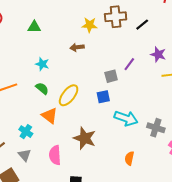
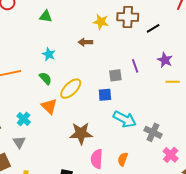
purple line: (129, 64) -> (135, 66), turned -64
brown star: (85, 138) -> (81, 133), turned -30
pink semicircle: (55, 155) -> (97, 159), moved

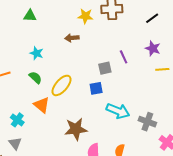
black line: (153, 28) -> (152, 18), moved

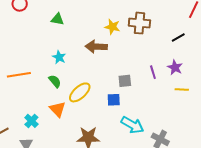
brown arrow: (72, 38) -> (96, 47), size x1.5
purple line: (124, 57) -> (153, 72), moved

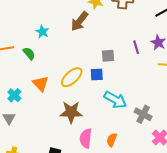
brown arrow: (96, 47) -> (80, 21), turned -55
green semicircle: (55, 81) -> (29, 53), moved
yellow ellipse: (80, 92) -> (72, 77), moved

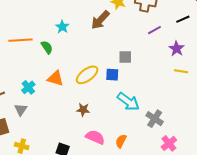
purple line: (136, 47) -> (154, 30), moved, turned 72
orange triangle: (41, 84) -> (55, 78), turned -36
brown star: (71, 112) -> (83, 110), size x0.6
pink semicircle: (86, 138) -> (95, 137), turned 102

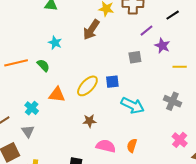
purple star: (177, 49) -> (162, 46), moved
gray square: (125, 57) -> (135, 57), moved
gray cross: (155, 119) -> (172, 101), moved

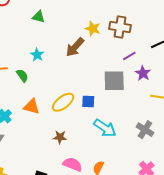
gray square: (135, 57) -> (114, 81), size x1.6

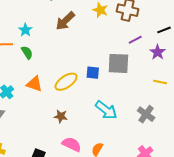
brown arrow: (75, 47) -> (65, 21), moved
cyan star: (37, 55) -> (25, 30), moved
purple star: (143, 73) -> (158, 52), moved
blue square: (88, 101) -> (93, 73), moved

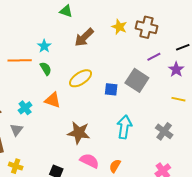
gray square: (118, 63) -> (137, 80), turned 30
yellow ellipse: (66, 82) -> (81, 78), moved
cyan arrow: (106, 110) -> (124, 127), turned -120
brown star: (61, 116) -> (79, 133), size x1.6

